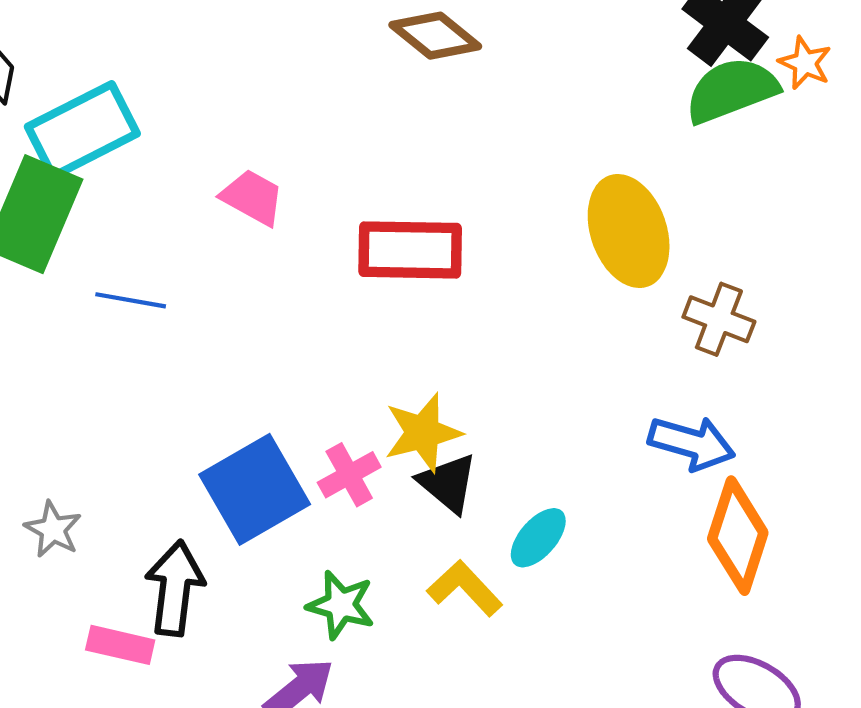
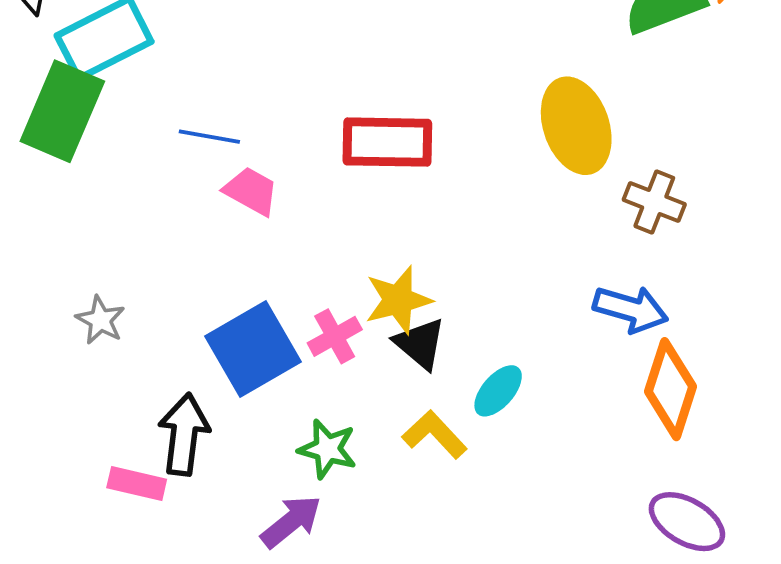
pink trapezoid: (253, 197) -> (251, 191), moved
blue line: (131, 300) -> (209, 137), moved
gray star: (53, 529) -> (100, 320), moved

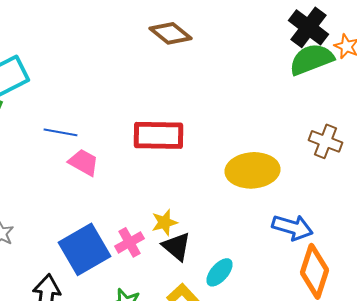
yellow ellipse: (576, 126) -> (252, 170), moved, turned -75
brown cross: (654, 202) -> (326, 141), moved
yellow star: (398, 300) -> (164, 222), size x0.7

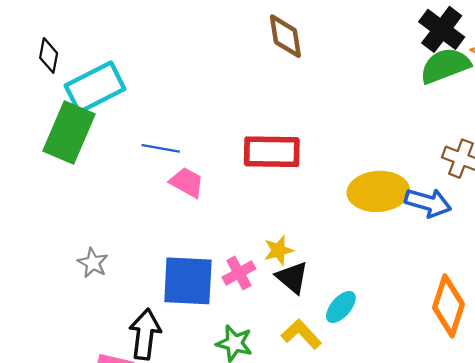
brown diamond: (170, 33) -> (285, 36), turned 42
blue arrow: (292, 227) -> (428, 203), moved
blue square: (84, 249) -> (188, 281), turned 33

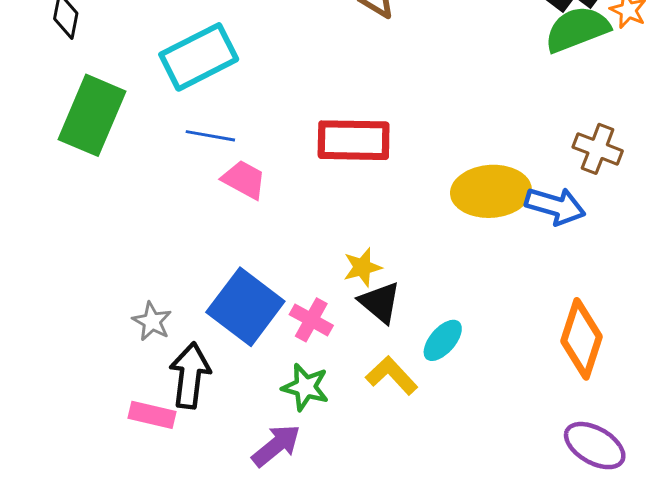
cyan rectangle: (95, 87) -> (199, 57), moved
gray star: (93, 263) -> (152, 321), moved
pink cross: (239, 273) -> (311, 320), moved, turned -32
blue square: (188, 281) -> (245, 307), turned 34

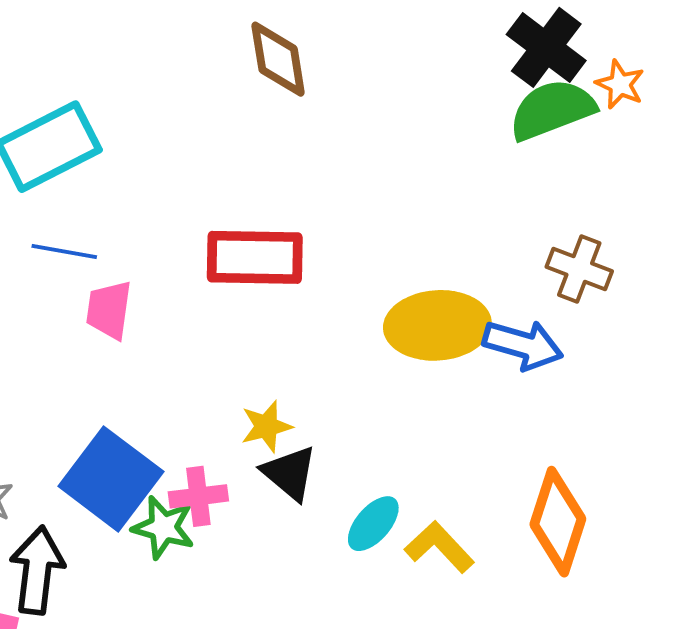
pink trapezoid: (244, 180) -> (109, 310), turned -111
pink cross: (311, 320) -> (198, 496), turned -36
yellow L-shape: (392, 375) -> (439, 547), moved
green star: (305, 387) -> (163, 527), moved

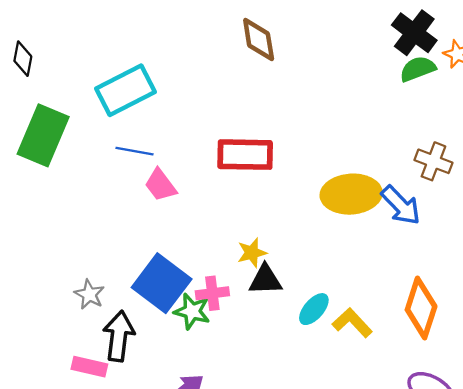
green semicircle: (552, 110) -> (418, 69), size x0.7
pink trapezoid: (109, 310) -> (160, 185), turned -45
blue arrow: (523, 345) -> (401, 205), turned 30
black triangle: (290, 473) -> (265, 280), turned -42

